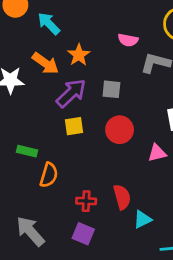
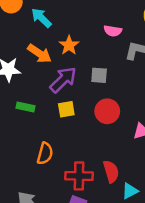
green rectangle: (27, 151) -> (25, 107), moved
red cross: (86, 201) -> (79, 176), size x1.5

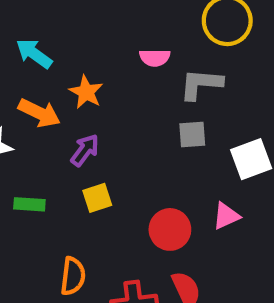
gray square: (99, 75) -> (192, 134), moved
purple arrow: (63, 80) -> (85, 150), size x0.7
red circle: (107, 111) -> (170, 229), moved

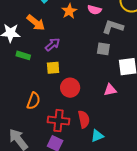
orange star: (86, 92) -> (69, 11), moved
green rectangle: (29, 204) -> (23, 55), moved
red circle: (170, 229) -> (70, 88), moved

